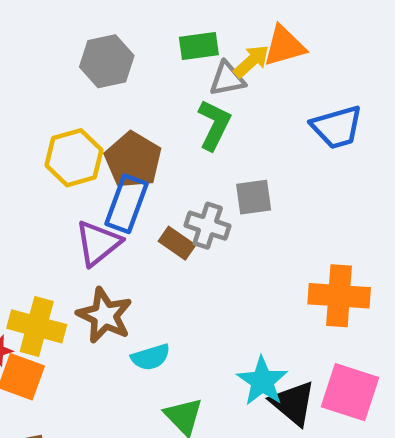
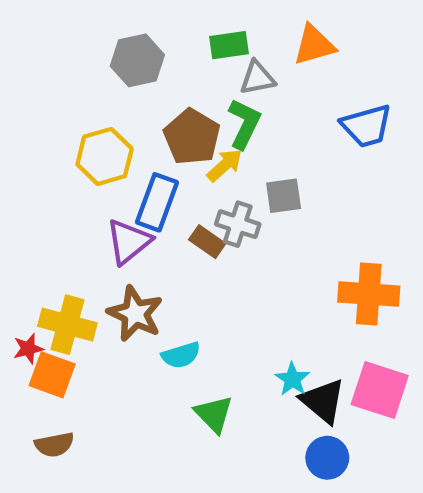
yellow arrow: (251, 61) -> (225, 165), moved
brown pentagon: (133, 160) -> (192, 137), moved
cyan star: (262, 381) -> (292, 379), size x0.7

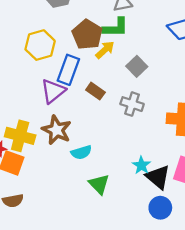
green L-shape: (244, 124) -> (116, 27), turned 64
gray square: (284, 196) -> (137, 66), turned -36
gray cross: (238, 224) -> (132, 104), moved

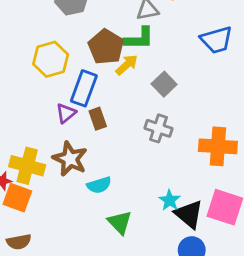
purple triangle: (53, 91) -> (66, 113), size x0.7
brown rectangle: (95, 91) -> (98, 119), moved, turned 36

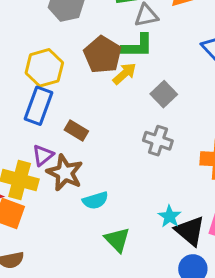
blue rectangle: (84, 88) -> (39, 106), moved
purple triangle: (66, 113) -> (43, 155), moved
brown rectangle: (98, 119) -> (76, 130), moved, turned -40

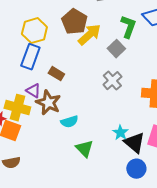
green L-shape: (138, 46) -> (128, 27), moved, turned -70
yellow arrow: (124, 74) -> (89, 35), size x1.4
gray cross: (158, 141) -> (112, 81), turned 30
purple triangle: (43, 155) -> (33, 91), turned -49

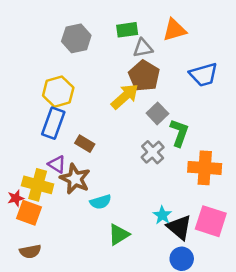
brown pentagon: (74, 22) -> (144, 76), moved
green L-shape: (128, 27) -> (179, 133), moved
green triangle: (84, 149) -> (119, 235), turned 42

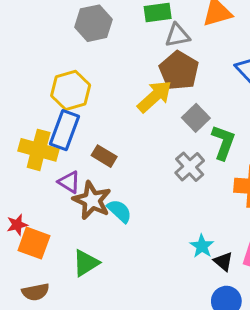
yellow cross: (38, 185) -> (39, 150), moved
cyan semicircle: (101, 202) -> (119, 211), moved, turned -120
black triangle: (179, 227) -> (223, 261), size x0.6
green triangle: (119, 235) -> (86, 263), moved

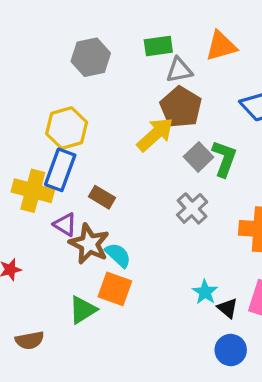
green L-shape: (223, 142) -> (224, 159), moved
orange square: (34, 243) -> (115, 289), moved

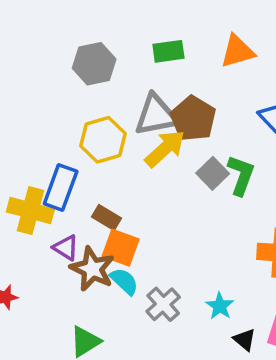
gray triangle: (179, 70) -> (156, 115), moved, size x1.5
yellow hexagon: (67, 128) -> (103, 140), moved
gray cross: (192, 208) -> (163, 304), moved
orange square: (115, 289) -> (121, 248), moved
cyan star: (205, 292) -> (220, 306), moved

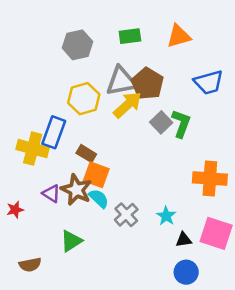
purple triangle: (66, 248) -> (51, 193), moved
black triangle: (244, 340) -> (184, 240), turned -49

